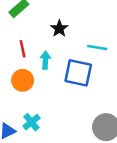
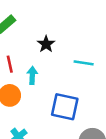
blue square: (78, 73) -> (65, 107), moved

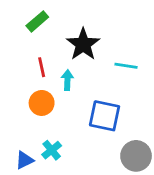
black star: (46, 44) -> (83, 44), size x1.6

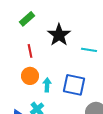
cyan arrow: (67, 80) -> (47, 85), moved

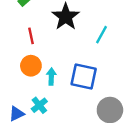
cyan line: (89, 50) -> (102, 35), turned -70

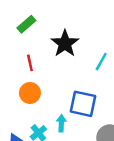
cyan arrow: (51, 77) -> (61, 123), moved

